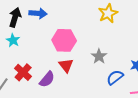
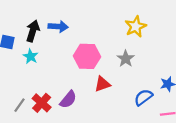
gray star: (99, 56) -> (126, 59), moved
red triangle: (66, 65) -> (102, 84), moved, turned 49
red cross: (23, 72) -> (42, 103), moved

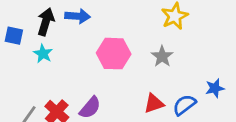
red triangle: (102, 84) -> (154, 103), moved

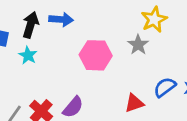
gray star: (162, 56) -> (138, 45), moved
blue semicircle: (184, 105) -> (165, 87), moved

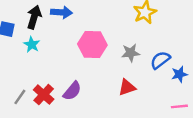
gray star: (138, 45) -> (131, 53), moved, turned 30
blue semicircle: (165, 87) -> (160, 60), moved

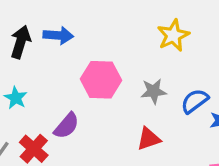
cyan star: (32, 45) -> (16, 98), moved
purple semicircle: (72, 91) -> (67, 126), moved

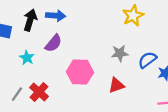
pink hexagon: (101, 80) -> (80, 72), moved
purple semicircle: (67, 126) -> (53, 43), moved

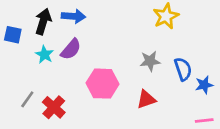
cyan star: (27, 58) -> (45, 55), moved
blue semicircle: (147, 60) -> (183, 69), turned 108
gray line: (17, 94) -> (27, 99), moved

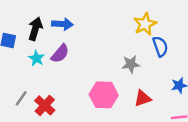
blue semicircle: (183, 69) -> (160, 46), moved
pink hexagon: (103, 84) -> (104, 95), moved
red triangle: (146, 99) -> (143, 98), moved

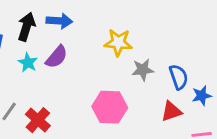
yellow star: (145, 24) -> (118, 42), moved, turned 30
blue semicircle: (160, 46) -> (179, 77), moved
red triangle: (143, 98) -> (171, 111), moved

